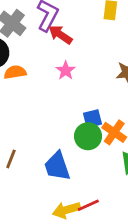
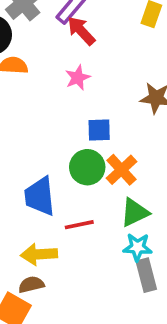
blue square: (92, 119) -> (99, 130), moved
red line: (88, 205) -> (79, 225), moved

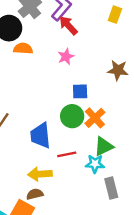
cyan star: (137, 247) -> (95, 164), moved

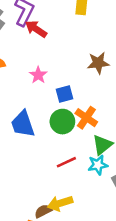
pink star: (66, 57) -> (38, 75), moved
blue trapezoid: (40, 135) -> (23, 124), moved
yellow arrow: (40, 174) -> (60, 203), moved

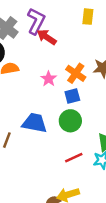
orange cross: (86, 118) -> (76, 73), moved
blue trapezoid: (23, 124) -> (34, 123), turned 120

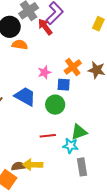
red arrow: (47, 37) -> (45, 27), moved
pink star: (49, 79) -> (44, 72), moved

